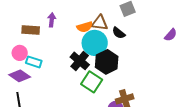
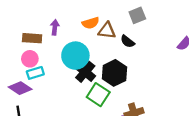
orange semicircle: (85, 27) -> (91, 23), moved
cyan circle: (95, 43) -> (75, 56), moved
pink circle: (20, 53) -> (30, 59), moved
cyan rectangle: (34, 62) -> (35, 73), turned -35

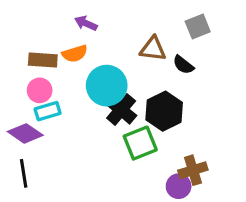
orange semicircle: (91, 23) -> (75, 54), moved
purple arrow: (55, 27) -> (86, 23), moved, turned -72
green square: (98, 95) -> (140, 143), turned 35

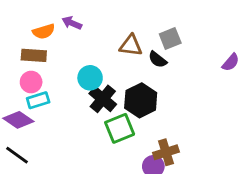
gray square: (198, 26) -> (170, 38), moved
orange semicircle: (75, 54) -> (44, 31), moved
cyan circle: (107, 86) -> (90, 78), size x0.7
black line: (24, 173) -> (17, 155), turned -45

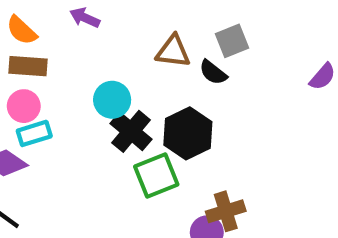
orange semicircle: (44, 31) -> (22, 30), moved, turned 60

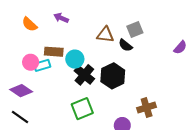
brown rectangle: (28, 66) -> (54, 52), moved
cyan rectangle: (34, 133) -> (42, 65), moved
green square: (156, 176) -> (82, 109), moved
brown cross: (226, 211) -> (147, 108), moved

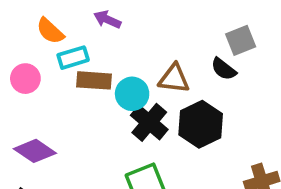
brown triangle: (105, 35) -> (174, 79), moved
pink circle: (31, 62) -> (25, 79), moved
cyan rectangle: (42, 65) -> (73, 58), moved

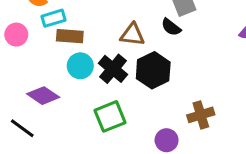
cyan circle: (132, 94) -> (80, 66), moved
purple diamond: (35, 151) -> (43, 96), moved

